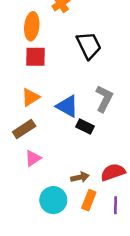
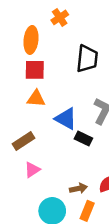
black trapezoid: (89, 45) -> (87, 59), turned 32
orange triangle: (30, 97) -> (36, 99), moved, turned 36

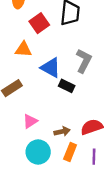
red square: (35, 70) -> (39, 23), moved, turned -36
pink triangle: (32, 170) -> (30, 121), moved

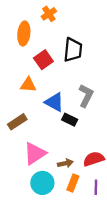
pink triangle: (30, 121) -> (35, 153), size x1.6

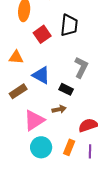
orange triangle: (28, 85) -> (16, 57), moved
blue triangle: (54, 102) -> (41, 75), moved
brown arrow: (65, 163) -> (59, 109), moved

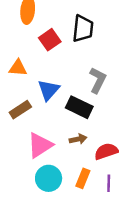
blue triangle: (41, 75) -> (49, 90), turned 42
black rectangle: (66, 89) -> (79, 107), size x1.5
brown arrow: (59, 109) -> (78, 139), moved

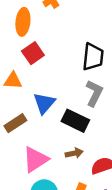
black trapezoid: (83, 29) -> (93, 57), moved
red square: (50, 40) -> (33, 53), moved

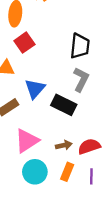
brown arrow: (74, 153) -> (64, 145), moved

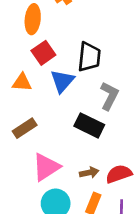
black trapezoid: (80, 46) -> (89, 57), moved
blue triangle: (35, 89) -> (62, 81), moved

